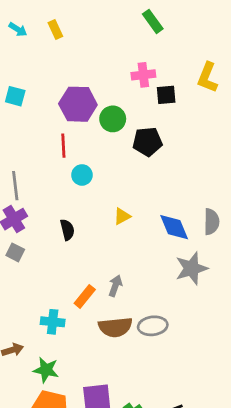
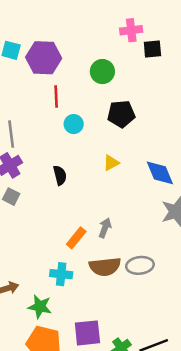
purple hexagon: (78, 104) -> (44, 58), moved
black pentagon: (147, 142) -> (121, 114), moved
cyan cross: (53, 322) -> (61, 274), moved

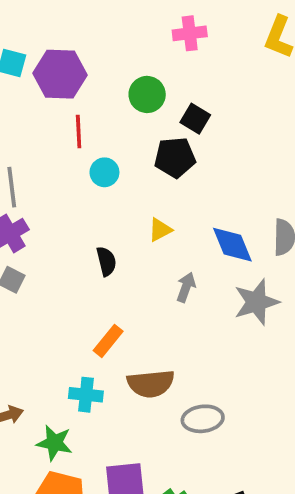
black square: (152, 49) -> (195, 119), moved, turned 36
black semicircle: (60, 175) -> (106, 261), moved
gray arrow: (105, 228) -> (186, 287), moved
gray ellipse: (140, 265) -> (203, 419), moved

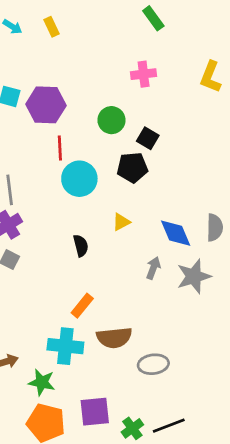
cyan circle: (104, 172) -> (79, 179), size x1.6
gray arrow: (186, 287) -> (153, 268), moved
cyan cross: (86, 395) -> (65, 346), size x1.4

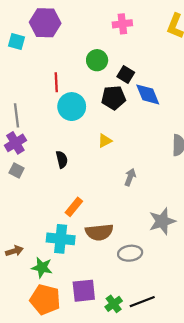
purple hexagon: (46, 105) -> (45, 23), moved
blue diamond: (176, 233) -> (148, 94), moved
black semicircle: (81, 246) -> (62, 159), moved
gray star: (194, 276) -> (162, 221), moved

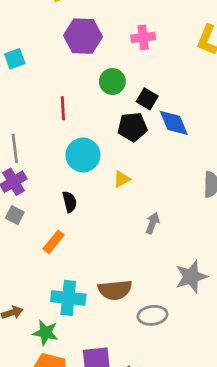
purple hexagon: (45, 23) -> (83, 36), moved
cyan square: (17, 41) -> (15, 59), turned -35
cyan circle: (72, 107) -> (83, 155), moved
orange rectangle: (74, 207) -> (54, 242), moved

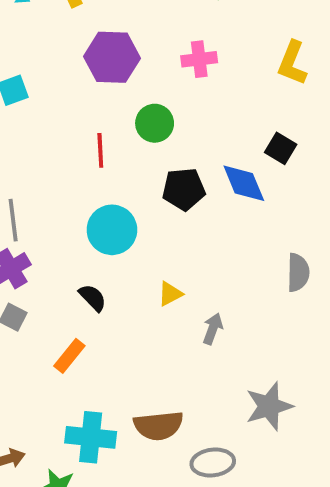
black square: (147, 99) -> (281, 148), moved
red line: (63, 108) -> (100, 150), moved
yellow triangle: (122, 179) -> (170, 294), moved
black semicircle: (70, 202) -> (93, 298), turned -30

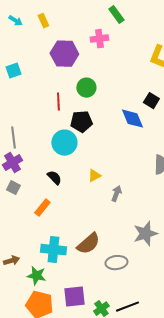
pink cross: (199, 59) -> (99, 39), moved
black pentagon: (184, 189) -> (81, 122), moved
brown semicircle: (158, 426) -> (88, 244), turned -35

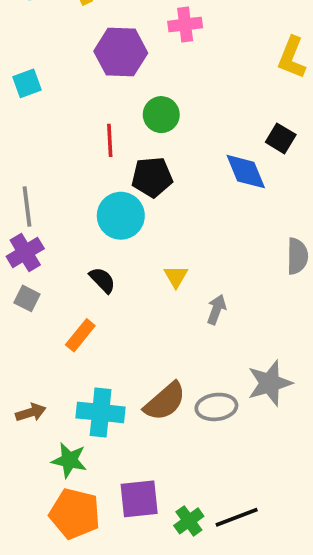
yellow triangle: (94, 176) -> (176, 276), turned -32
brown arrow: (11, 261) -> (31, 412), moved
gray ellipse: (116, 263) -> (216, 407), moved

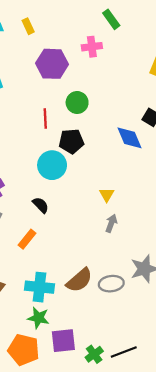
yellow triangle: (176, 276) -> (107, 195), moved
green star: (69, 460) -> (38, 318), moved

